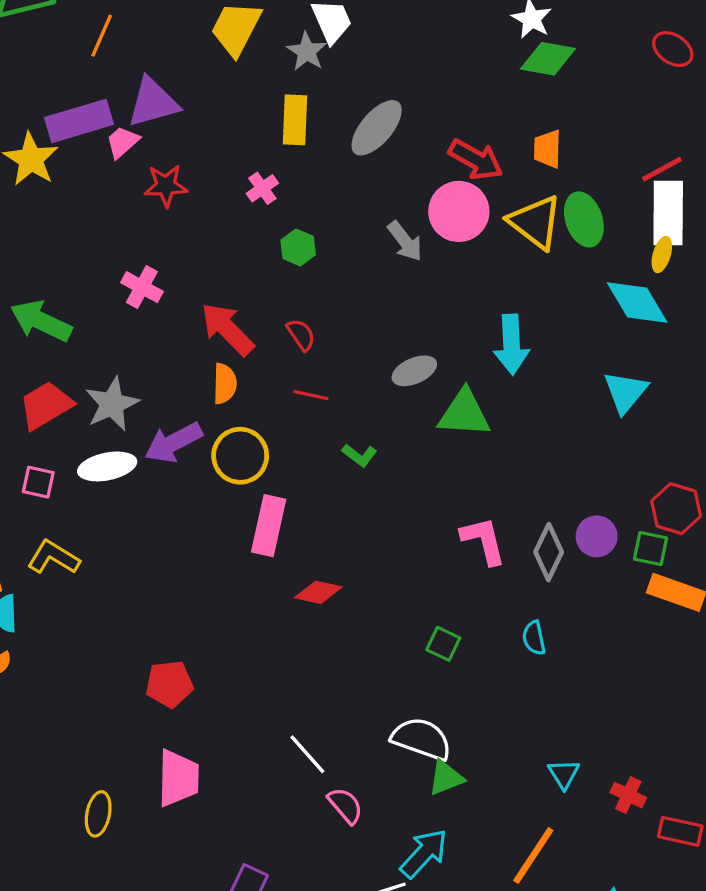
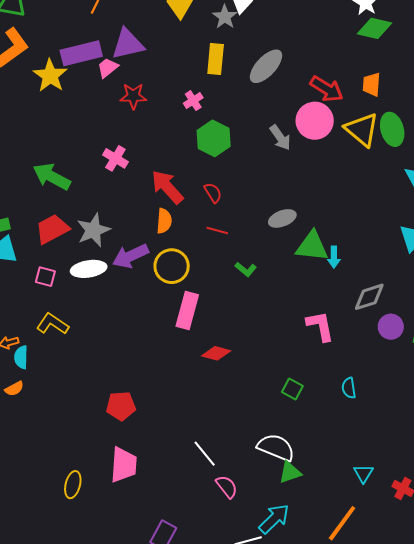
green hexagon: (298, 247) -> (214, 138), size x1.6
cyan arrow: (511, 344) -> (334, 257), moved, size x0.6
gray diamond: (549, 552) -> (369, 297), moved, turned 44

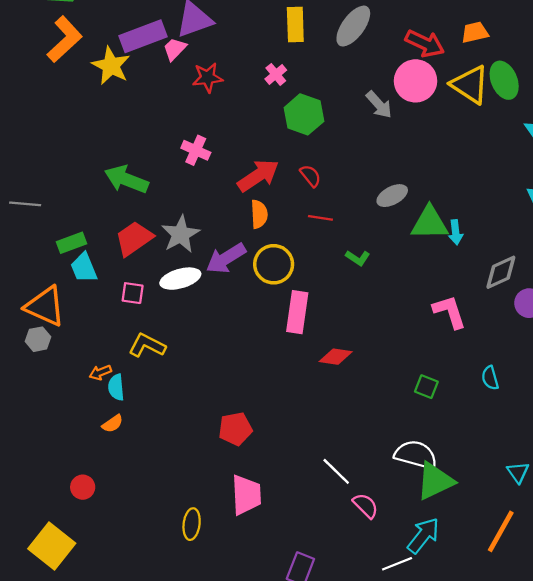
orange trapezoid: (372, 84) -> (475, 32), turned 80
red arrow: (167, 187) -> (258, 176), turned 105
green triangle: (290, 472) -> (435, 481), size x1.5

